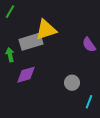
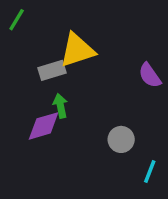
gray rectangle: (31, 42) -> (52, 70), size x0.7
green arrow: (10, 55) -> (60, 106), moved

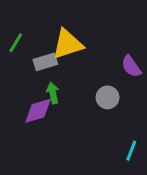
green line: (17, 20) -> (16, 43), moved
gray circle: (121, 139) -> (108, 97), moved

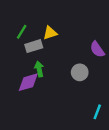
green line: (16, 43) -> (22, 32), moved
yellow triangle: (68, 44) -> (50, 33), size x0.6

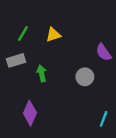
gray rectangle: (34, 46) -> (16, 60), moved
purple diamond: (28, 82) -> (30, 113), moved, turned -50

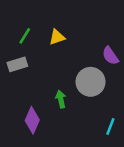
green arrow: (42, 73) -> (61, 99), moved
gray circle: (85, 77) -> (91, 82), size x1.5

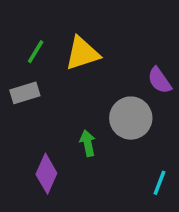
yellow triangle: (57, 37) -> (82, 53), size x1.5

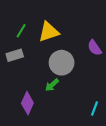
gray circle: (131, 118) -> (62, 63), moved
green arrow: (88, 143) -> (52, 85), turned -120

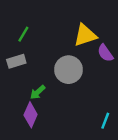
yellow triangle: (49, 32) -> (85, 35), moved
green arrow: (52, 85) -> (38, 92), moved

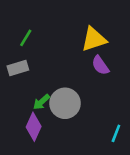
purple semicircle: (105, 53) -> (100, 65), moved
gray circle: (68, 70) -> (65, 103), moved

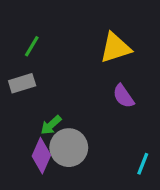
purple semicircle: (100, 65) -> (123, 96), moved
gray circle: (65, 103) -> (69, 148), moved

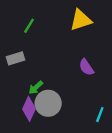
green line: (32, 46) -> (29, 26), moved
yellow triangle: (115, 48) -> (81, 20), moved

